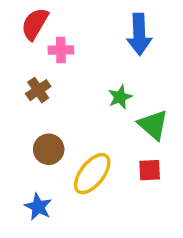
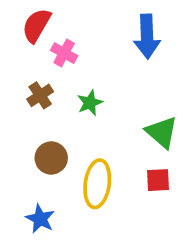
pink cross: (61, 50) -> (64, 53), turned 30
green star: (120, 97) -> (90, 103), moved
yellow ellipse: (92, 174) -> (97, 184), turned -30

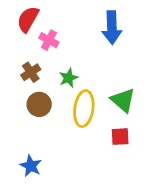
brown circle: (51, 158) -> (39, 104), moved
yellow ellipse: (97, 184) -> (84, 109), moved

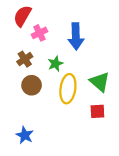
blue arrow: (112, 28) -> (76, 36), moved
pink cross: (49, 40) -> (39, 33), turned 35

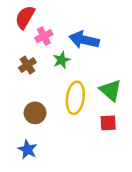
blue arrow: (76, 36) -> (84, 40), turned 105
green star: (55, 64) -> (61, 60), moved
brown circle: (32, 85) -> (35, 113), moved

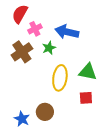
brown cross: (27, 65) -> (22, 52), size x1.5
green triangle: (111, 90) -> (88, 72), turned -30
brown circle: (35, 113) -> (45, 112), moved

